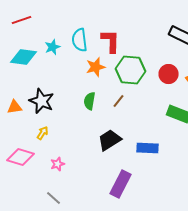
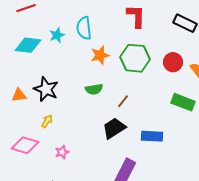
red L-shape: (111, 41) -> (136, 16), moved
green semicircle: (90, 101) -> (94, 89), turned -108
brown line: (119, 101) -> (123, 101), moved

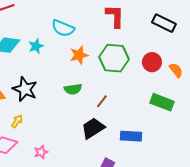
cyan semicircle: (84, 28) -> (63, 28), turned -60
cyan star: (57, 35) -> (36, 46), moved
yellow arrow: (47, 121) -> (17, 121), moved

